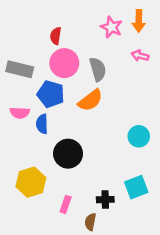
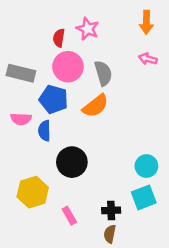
pink star: (111, 27) -> (88, 29), moved
cyan circle: (139, 136) -> (146, 166), moved
pink rectangle: (66, 204) -> (69, 216), turned -49
brown semicircle: (90, 222) -> (110, 234), moved

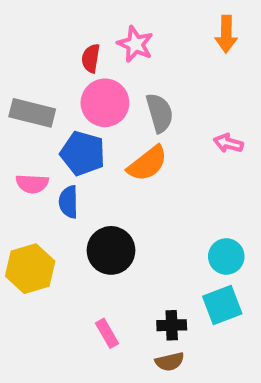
pink arrow: (148, 59) -> (228, 143), moved
yellow hexagon: (33, 192) -> (30, 269), moved
brown semicircle: (110, 234) -> (170, 362), turned -114

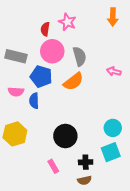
black circle: (111, 250) -> (65, 136), moved

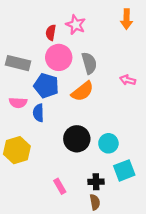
cyan circle: (113, 128) -> (108, 143), moved
black circle: (65, 136) -> (77, 139), moved
brown semicircle: (85, 180) -> (95, 202), turned -88

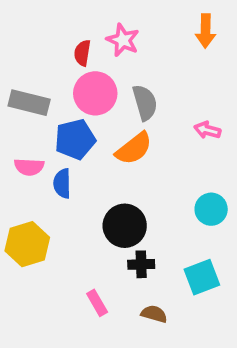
blue pentagon: (46, 86) -> (75, 139), turned -30
cyan circle: (108, 143) -> (211, 209), moved
black cross: (96, 182) -> (141, 264), moved
brown semicircle: (95, 202) -> (154, 314), moved, turned -63

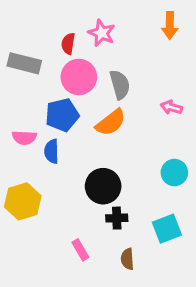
gray rectangle: (29, 103) -> (24, 63), moved
brown semicircle: (154, 314) -> (127, 259), turned -110

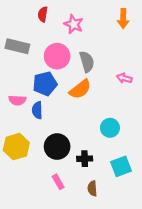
red semicircle: (68, 44) -> (43, 14), moved
cyan circle: (174, 173) -> (110, 128), moved
black circle: (103, 186) -> (57, 147), moved

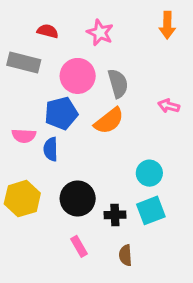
red semicircle: (43, 14) -> (48, 31), moved, turned 96
cyan square: (121, 166) -> (151, 210), moved

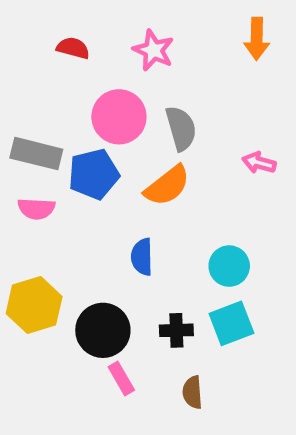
gray rectangle: (24, 63) -> (36, 154), moved
blue semicircle: (51, 149) -> (142, 257), moved
black circle: (78, 199) -> (103, 330), moved

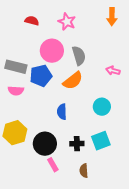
cyan circle: (229, 266) -> (102, 107), moved

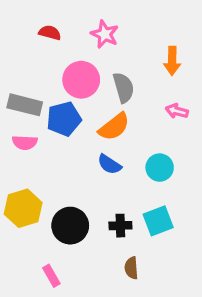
orange arrow: (112, 17) -> (172, 61), moved
blue semicircle: (62, 112) -> (109, 164), moved, turned -56
pink rectangle: (53, 165) -> (51, 276), moved

